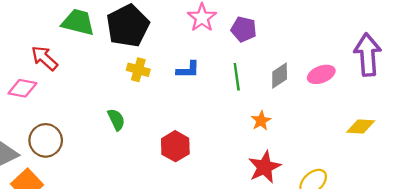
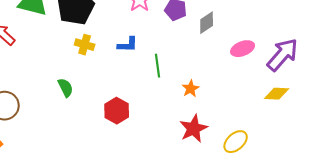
purple arrow: (368, 55) -> (283, 55), moved, turned 45
gray diamond: (280, 76) -> (207, 23), moved
green line: (237, 77) -> (158, 66), moved

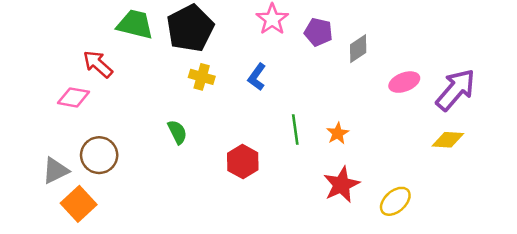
blue L-shape: (128, 45) -> (257, 77), turned 125
green line: (158, 66) -> (295, 129), moved

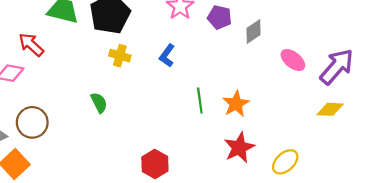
pink ellipse: (404, 82) -> (293, 60), turned 60
orange star: (338, 133) -> (236, 104), size x1.4
red hexagon: (243, 162) -> (155, 164), moved

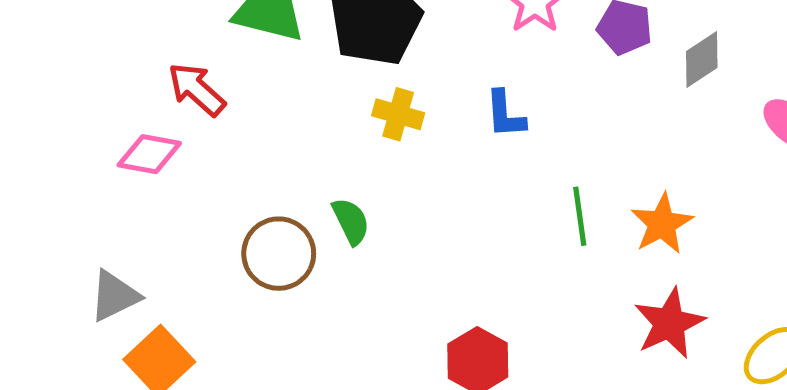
blue L-shape: (167, 56) -> (505, 114), turned -40
brown circle: (32, 122) -> (279, 254), moved

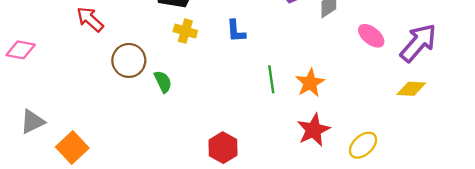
pink diamond: (149, 154) -> (21, 50), moved
brown circle: (279, 254) -> (129, 60), moved
gray triangle: (114, 296) -> (32, 122), moved

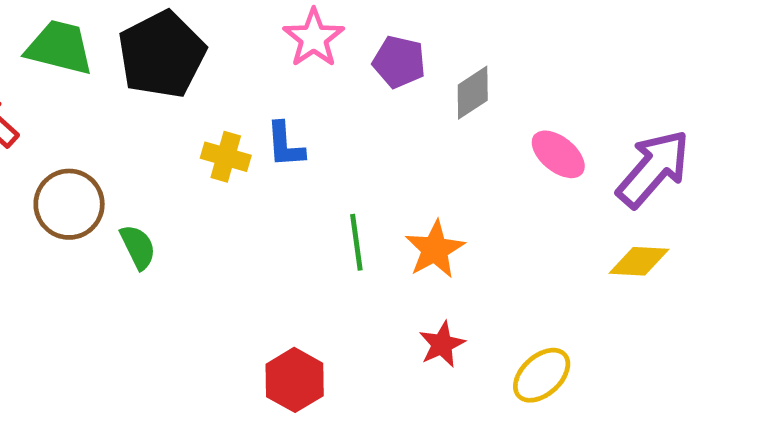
yellow cross: (185, 31) -> (226, 157), moved
red star: (314, 130) -> (442, 344), size x0.7
red hexagon: (223, 148) -> (295, 380), moved

